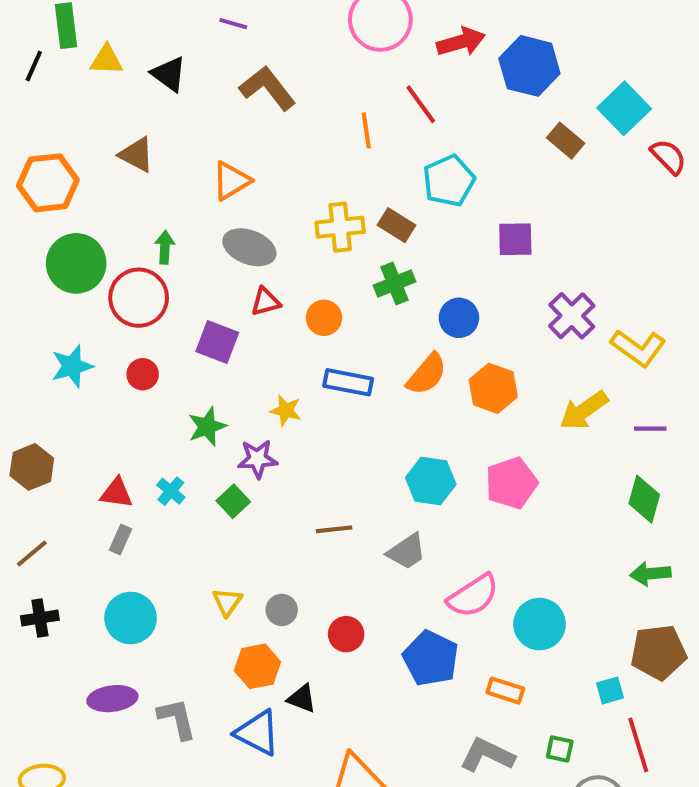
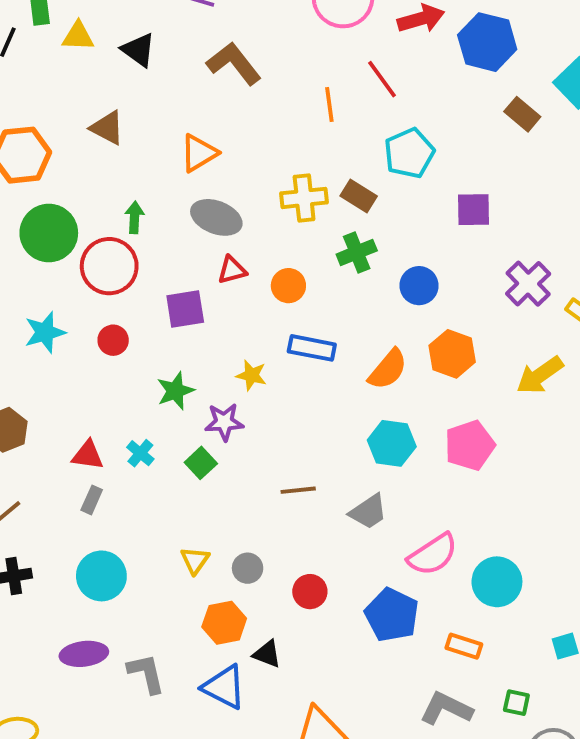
purple square: (217, 342) -> (185, 309), turned -30
orange semicircle: (427, 374) -> (388, 369), moved

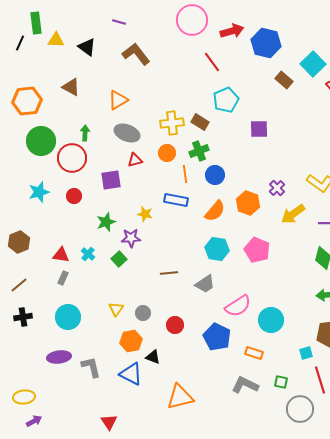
orange line: (329, 104) -> (185, 174), moved
purple cross: (528, 284) -> (277, 188), moved, size x0.7
orange circle: (288, 286) -> (167, 153), moved
blue circle: (419, 286) -> (215, 175), moved
pink pentagon: (470, 445) -> (257, 250), turned -30

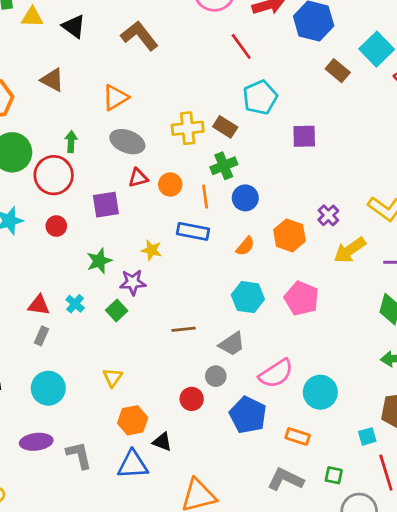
orange circle: (167, 153) -> (170, 184), moved
orange semicircle: (215, 211) -> (245, 246), size x0.7
gray circle: (143, 313) -> (216, 376), moved
blue triangle: (131, 374) -> (133, 465), turned -30

